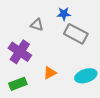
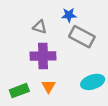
purple cross: (20, 52) -> (43, 56), moved, turned -35
orange triangle: (50, 73) -> (48, 86), moved, turned -32

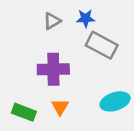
gray triangle: (40, 27) -> (52, 21), moved, turned -48
green rectangle: (19, 91) -> (24, 112), turned 42

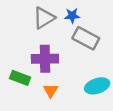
gray triangle: (52, 21) -> (44, 18), size x1.5
green rectangle: (24, 112) -> (20, 78), moved

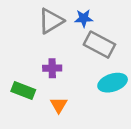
purple cross: (45, 59) -> (52, 68), size x0.6
cyan ellipse: (97, 86) -> (113, 83), moved

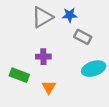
gray rectangle: (99, 45) -> (83, 37), size x0.7

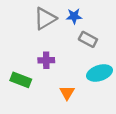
orange triangle: (49, 87) -> (67, 93), moved

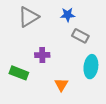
gray triangle: (45, 19) -> (28, 17), moved
cyan ellipse: (100, 73) -> (91, 67), turned -65

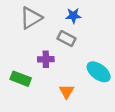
gray rectangle: (80, 36) -> (66, 39), moved
cyan ellipse: (91, 67) -> (99, 72), turned -60

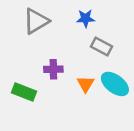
gray rectangle: (66, 39) -> (102, 47), moved
orange triangle: (66, 91) -> (85, 84), moved

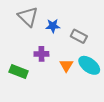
blue star: (85, 18) -> (53, 26), moved
gray triangle: (36, 21) -> (28, 17), turned -45

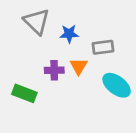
gray rectangle: (79, 36) -> (103, 47), turned -35
orange triangle: (66, 65) -> (79, 66), moved

